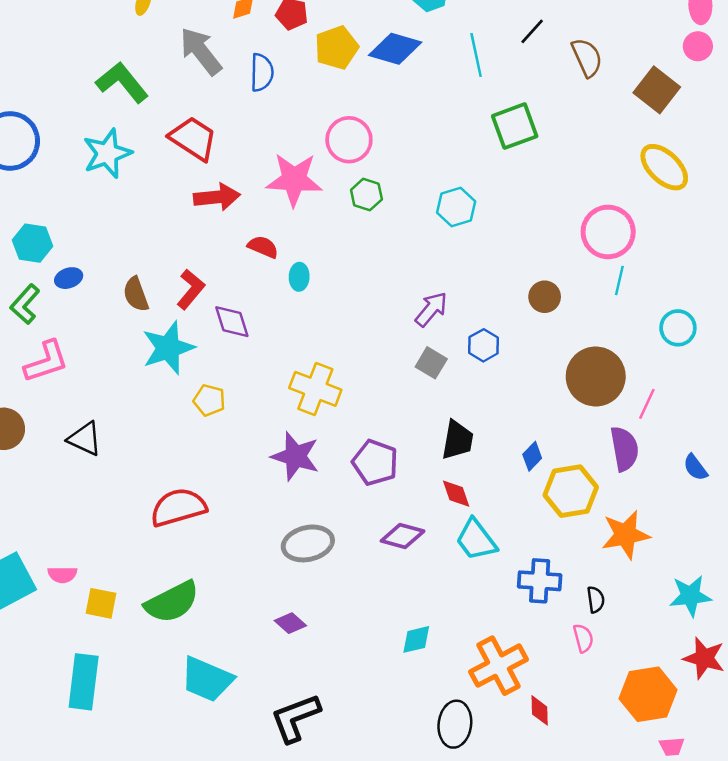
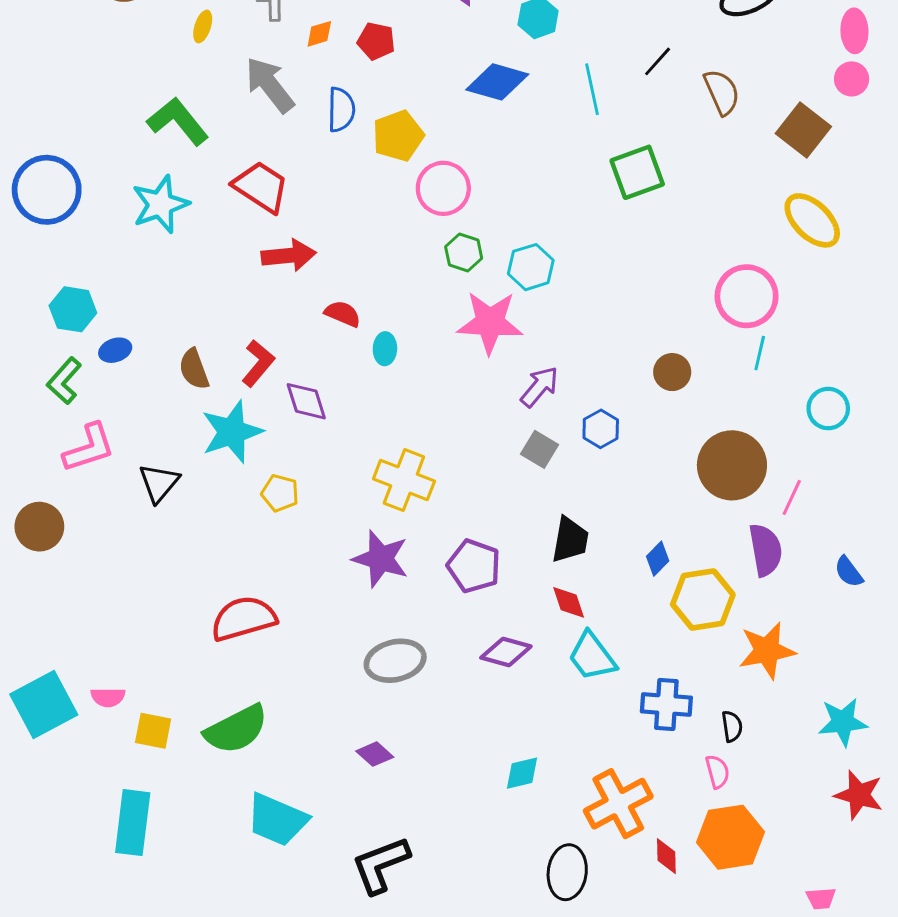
yellow pentagon: (337, 48) -> (398, 136), moved
pink star: (294, 180) -> (490, 322), moved
cyan hexagon: (456, 207) -> (531, 267), moved
black triangle: (85, 439) -> (159, 483), moved, turned 45
orange hexagon: (648, 694) -> (731, 837), moved

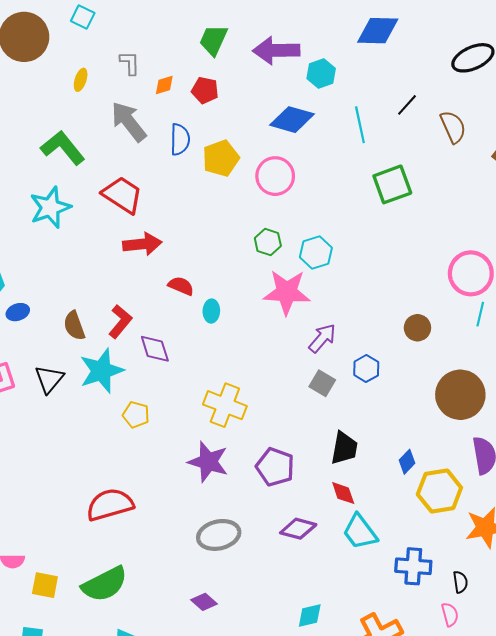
pink circle: (443, 188) -> (275, 176), moved
black triangle: (159, 483) -> (49, 379), moved

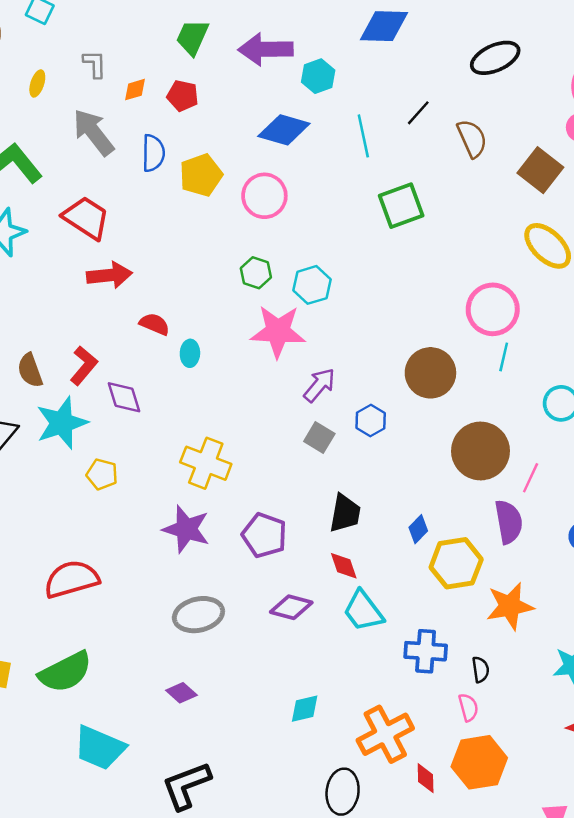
brown circle: (417, 328) -> (430, 373), size x1.6

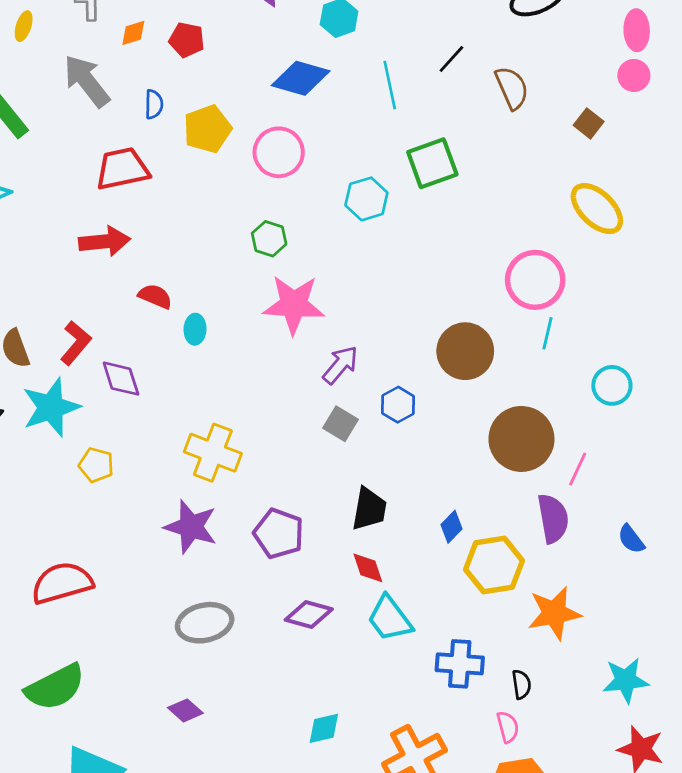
blue semicircle: (153, 153) -> (154, 104), size x0.7
brown square: (540, 170) -> (589, 123), size x0.6
red trapezoid: (86, 218) -> (122, 169), moved, turned -45
cyan hexagon: (312, 285) -> (366, 199), moved

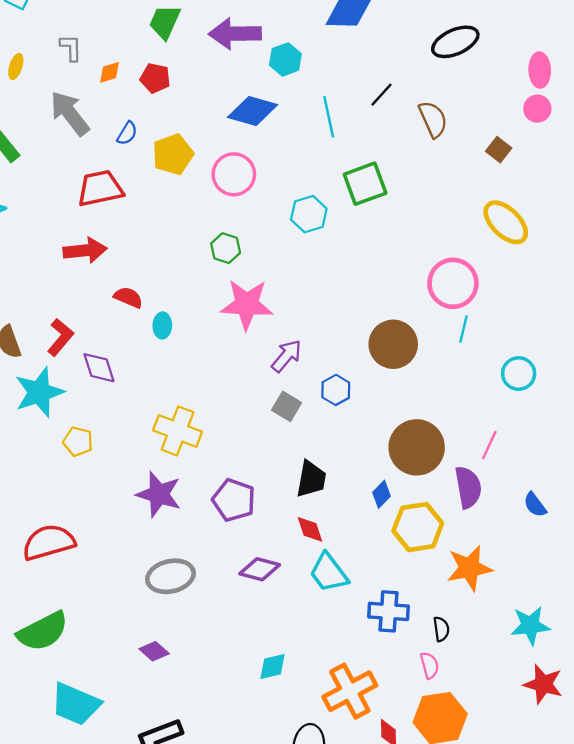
blue semicircle: (154, 104) -> (127, 133), turned 30
brown circle: (521, 439) -> (417, 447), moved

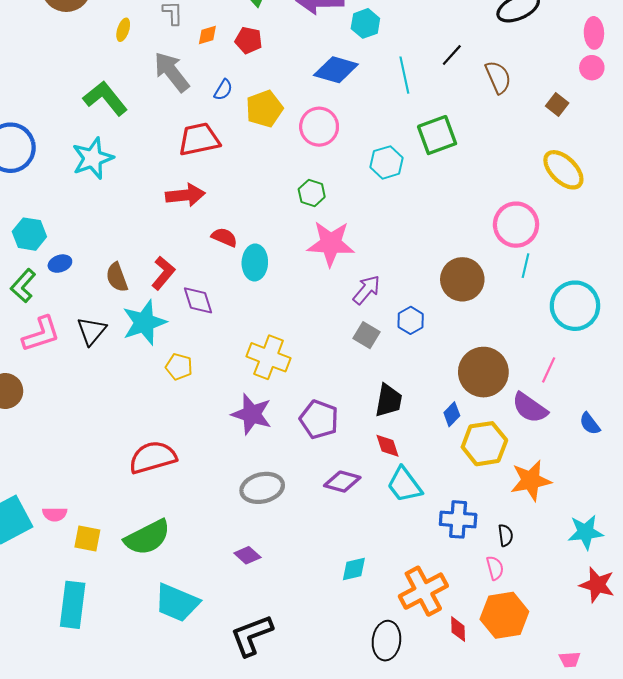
cyan ellipse: (162, 325) -> (255, 263), size x1.5
cyan circle: (519, 374) -> (575, 306), size x1.6
purple semicircle: (468, 487) -> (530, 408), turned 135

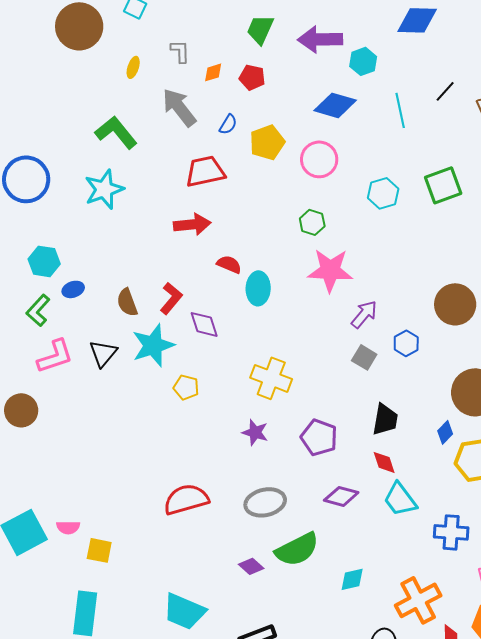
green square: (437, 135) -> (443, 185), moved
purple star: (252, 414) -> (255, 432), size x0.7
red semicircle: (153, 457) -> (186, 499), moved
green semicircle: (147, 537) -> (297, 549), moved

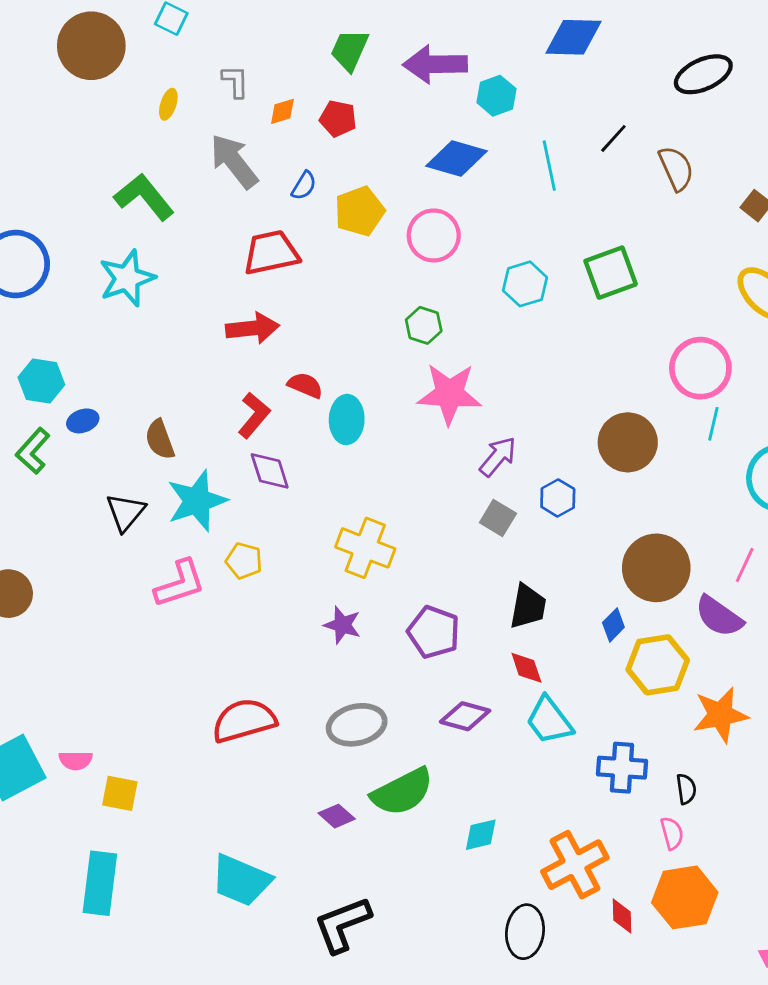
red L-shape: (171, 298) -> (254, 415), moved
pink L-shape: (55, 356) -> (180, 584), moved

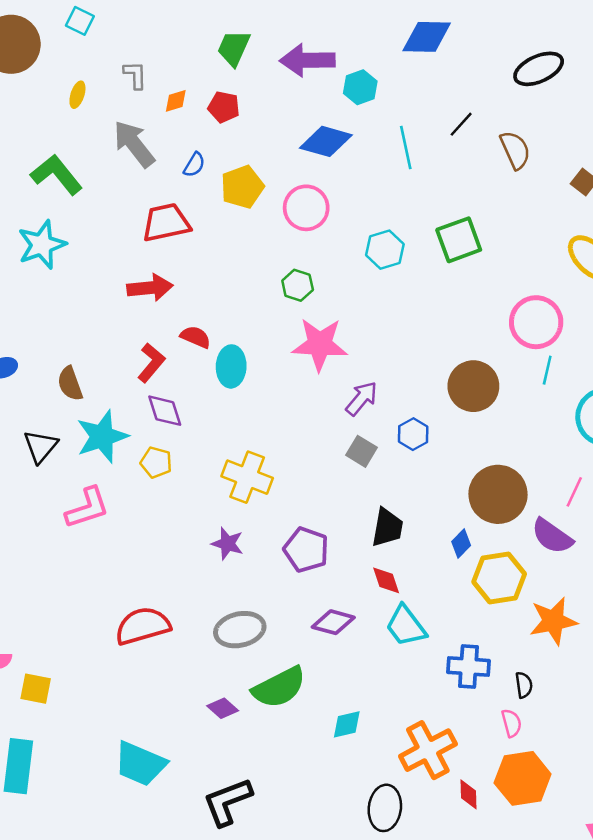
yellow pentagon: (244, 561) -> (156, 462), moved

